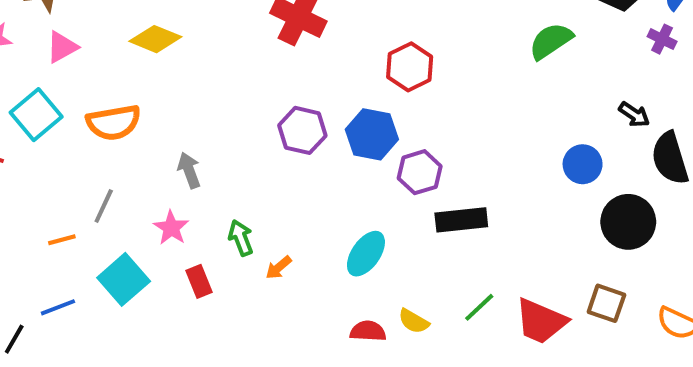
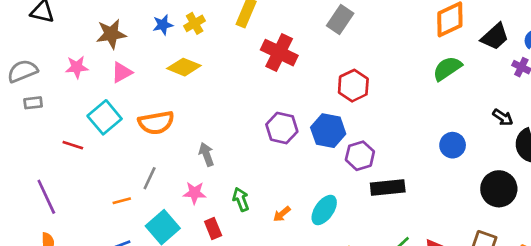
blue circle: (583, 164) -> (453, 145), moved
pink star: (171, 228) -> (195, 193), turned -30
orange arrow: (279, 268) -> (282, 214), moved

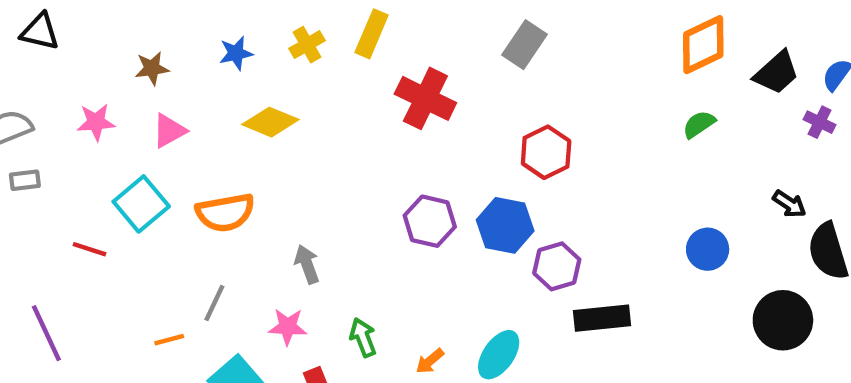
yellow cross: (195, 23) -> (307, 45), moved
brown star: (111, 34) -> (152, 68), size x0.7
green semicircle: (447, 68) -> (699, 124), size x0.7

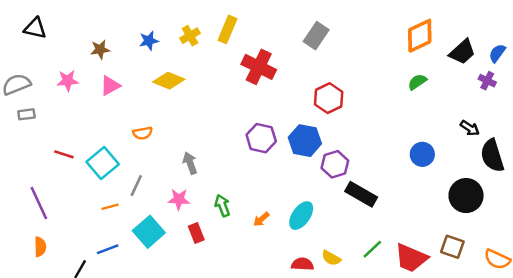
cyan square: (141, 204) -> (103, 163), moved
orange semicircle: (225, 213) -> (143, 133), size x0.6
black rectangle: (602, 318) -> (361, 194), turned 36

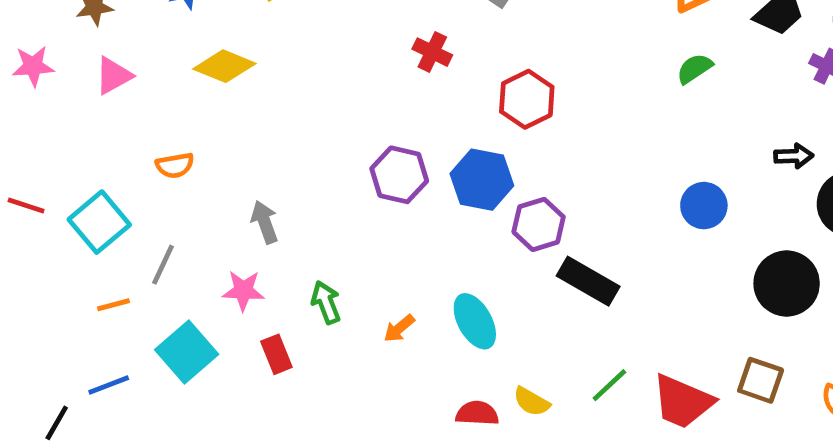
red cross: (259, 67) -> (432, 52), moved, size x0.6
black arrow: (470, 128) -> (794, 156), turned -36
cyan ellipse: (301, 216) -> (475, 321), turned -64

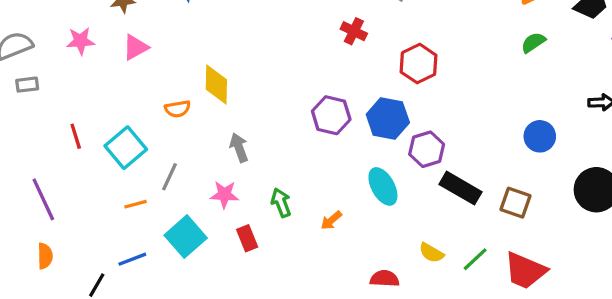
yellow diamond: (224, 66) -> (216, 85), moved, turned 69
red line: (26, 206) -> (76, 136), turned 55
cyan ellipse: (475, 321) -> (383, 186), moved
brown square: (761, 380) -> (516, 203), moved
yellow semicircle: (531, 402) -> (431, 253), moved

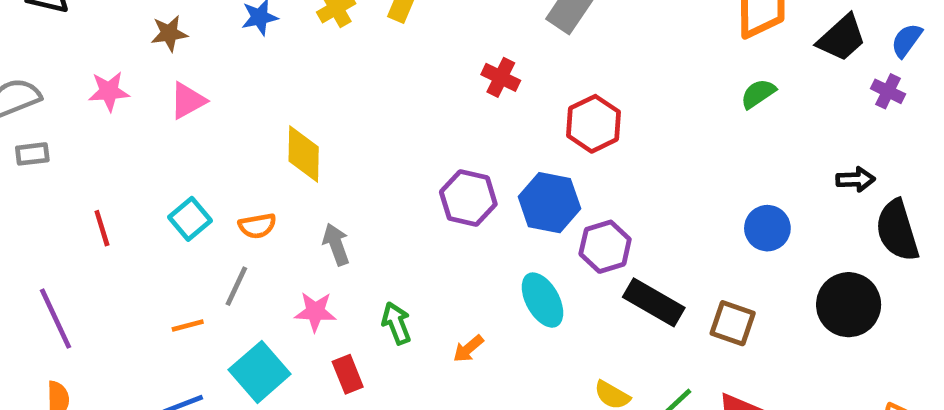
orange semicircle: (178, 109) -> (257, 226), moved
cyan square: (126, 148) -> (190, 219), moved, size x0.7

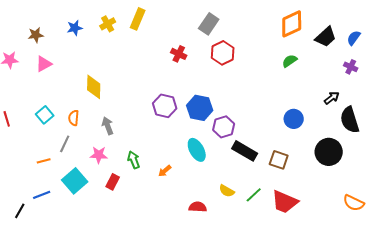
purple cross: (888, 91) -> (351, 67), moved
red hexagon: (594, 124) -> (223, 53), moved
black arrow: (856, 179) -> (332, 98), turned -35
orange semicircle: (257, 226) -> (74, 118), turned 105
red rectangle: (348, 374) -> (113, 182), turned 49

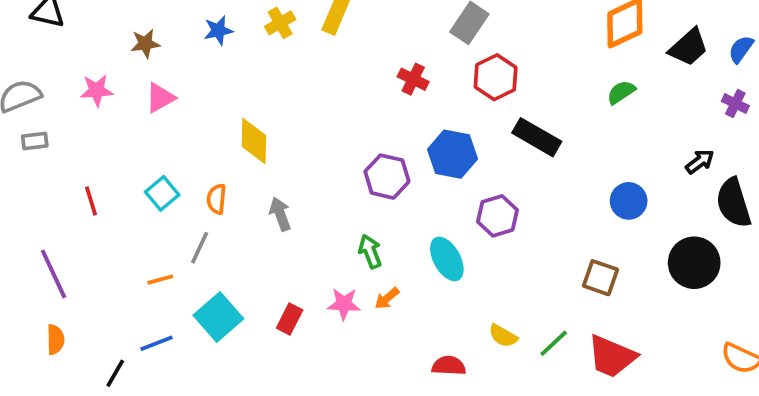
blue hexagon: (200, 108) -> (453, 154), moved
black rectangle: (245, 151) -> (537, 137), moved
pink star: (99, 155) -> (344, 304), moved
green arrow: (134, 160) -> (370, 251), moved

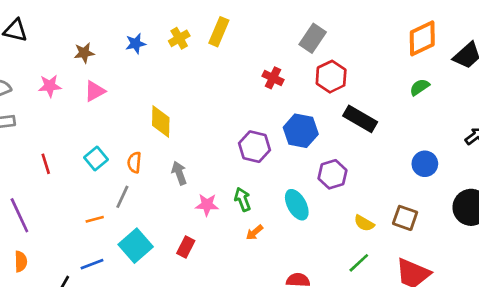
pink star: (344, 304) -> (207, 205), moved
yellow semicircle: (503, 336) -> (364, 223), moved
green line: (554, 343) -> (359, 263), moved

